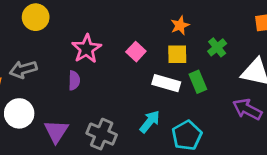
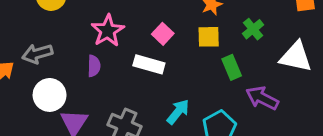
white rectangle: (166, 83) -> (149, 64), moved
purple arrow: (247, 109) -> (262, 98), moved
white circle: (19, 113) -> (50, 95), moved

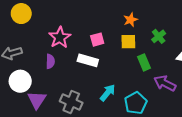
pink square: (163, 34) -> (97, 40), turned 32

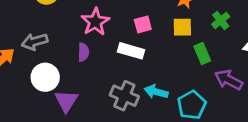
cyan arrow: (108, 93) -> (156, 92), turned -114
gray cross: (71, 102) -> (124, 96), moved

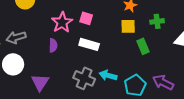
green cross: (221, 20) -> (157, 21), turned 32
pink square: (143, 24) -> (86, 18), moved, turned 32
white circle: (45, 77) -> (13, 64), moved
purple arrow: (229, 80) -> (163, 82), moved

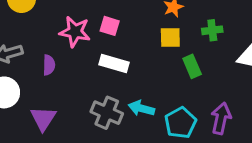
pink star: (62, 22) -> (75, 32), turned -30
purple semicircle: (53, 45) -> (49, 65), moved
purple arrow: (163, 82) -> (221, 118), turned 75

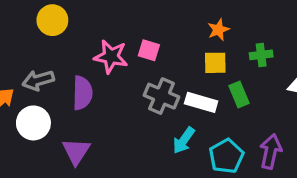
white rectangle: (114, 64) -> (201, 102), moved
purple semicircle: (49, 65) -> (82, 93), size x1.5
cyan arrow: (141, 108) -> (184, 140), turned -70
gray cross: (107, 113) -> (161, 96), moved

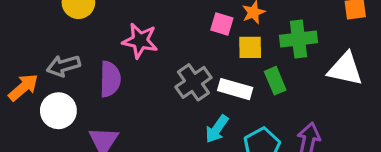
pink square: (149, 50) -> (222, 24), moved
green cross: (261, 55) -> (299, 39), size x1.5
gray cross: (161, 96) -> (193, 82), turned 32

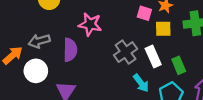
green rectangle: (275, 81) -> (179, 65), moved
white rectangle: (235, 89) -> (153, 56), turned 50
cyan arrow: (217, 129) -> (141, 83), turned -72

